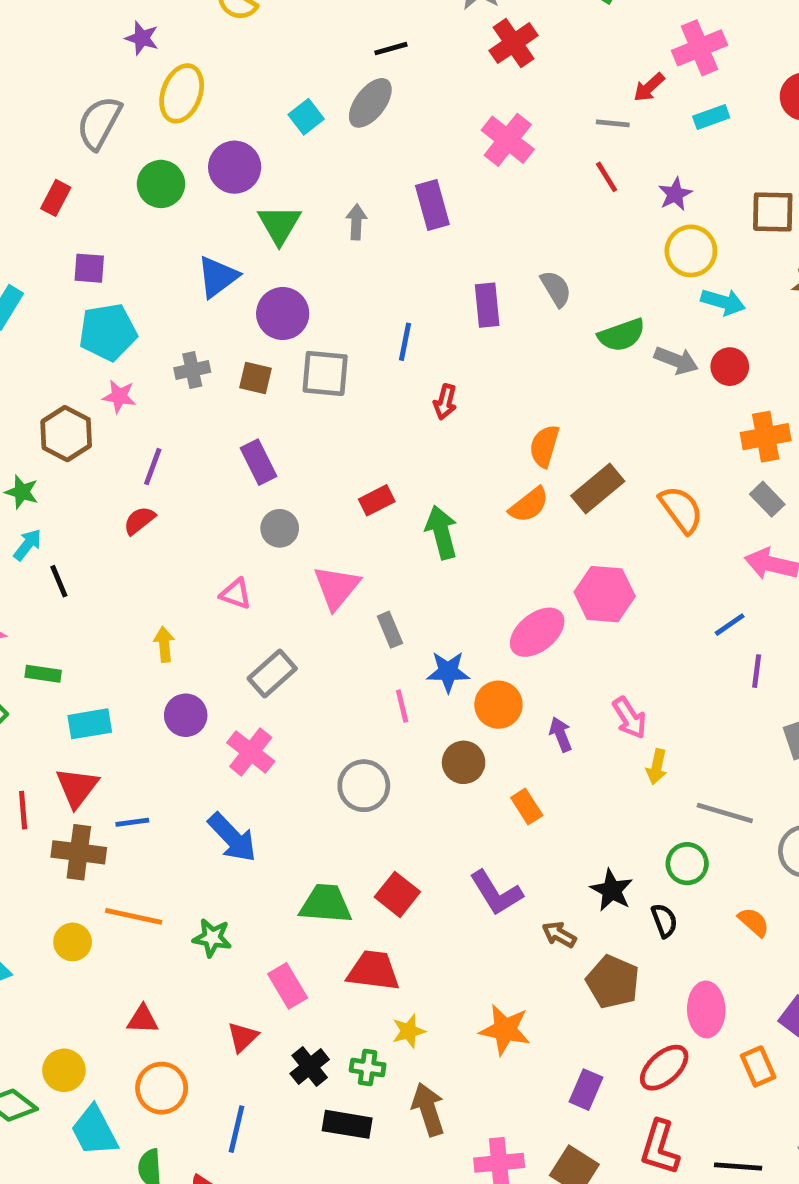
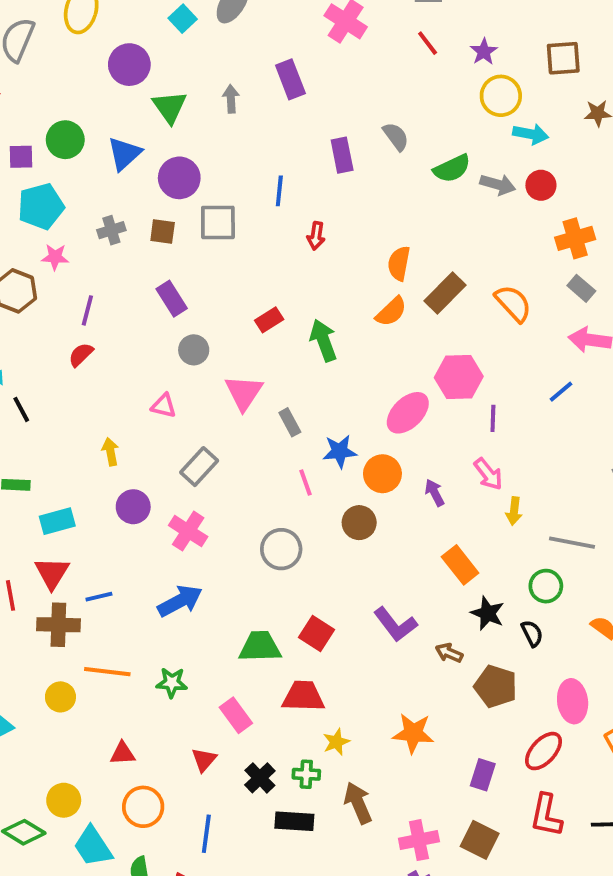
green circle: (161, 184) -> (65, 140), moved
purple line: (757, 671) -> (493, 418), moved
orange rectangle: (527, 806) -> (460, 565), moved, size x1.4
blue arrow: (232, 838) -> (180, 601), turned -69

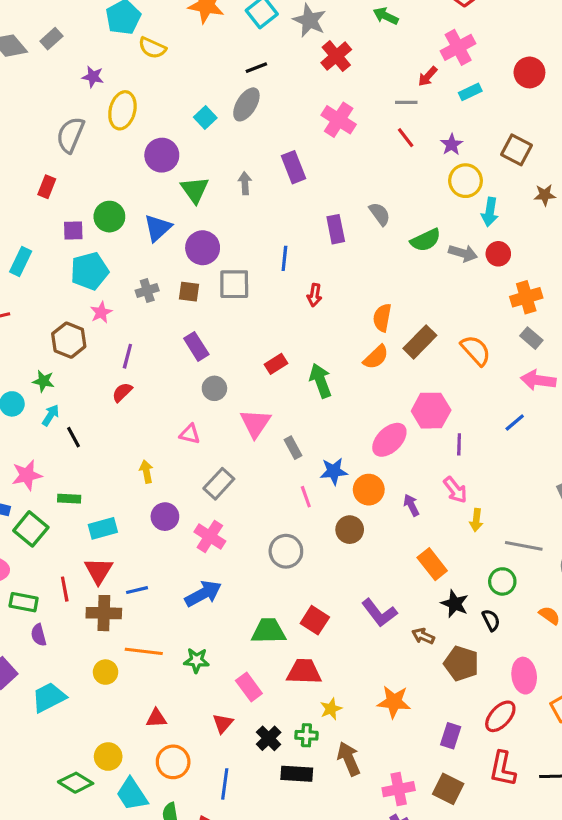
brown square: (563, 58) -> (517, 150), turned 32
cyan arrow: (531, 134) -> (490, 212), turned 88
pink star: (55, 257) -> (101, 312), turned -30

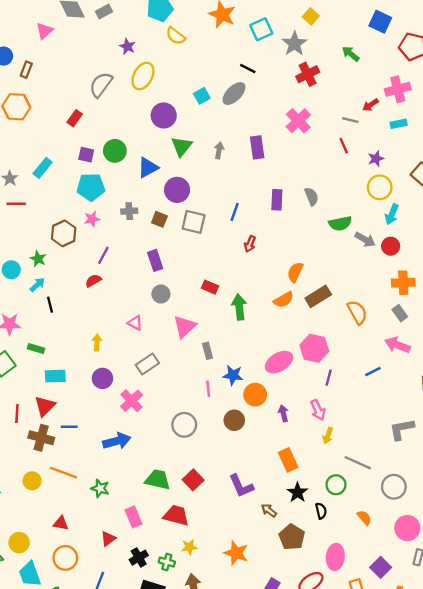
black line: (256, 68) -> (248, 69), turned 35
red rectangle: (276, 364) -> (210, 287), turned 42

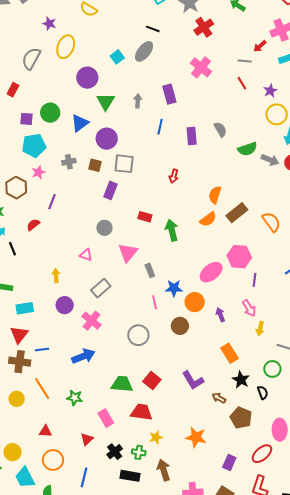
blue line: (235, 212) -> (160, 127), moved
purple rectangle: (155, 260) -> (110, 190), moved, turned 48
red semicircle: (93, 281) -> (33, 225), moved
orange line: (63, 473) -> (42, 388), turned 45

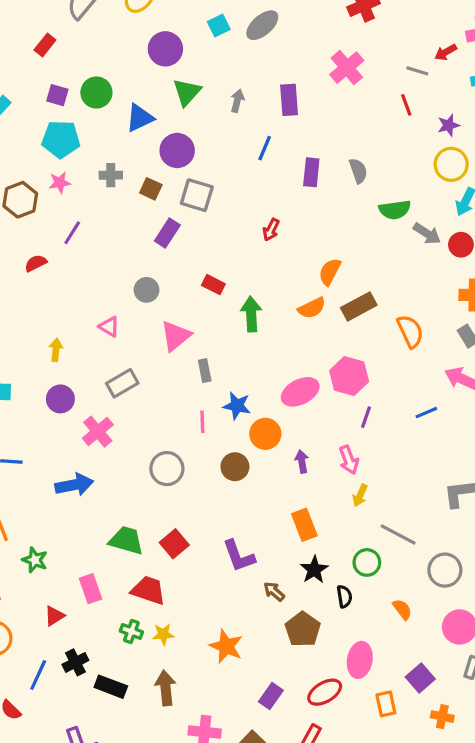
green star: (75, 398) -> (35, 560), moved
black cross: (115, 452) -> (75, 662), moved
green cross: (139, 452) -> (131, 631), moved

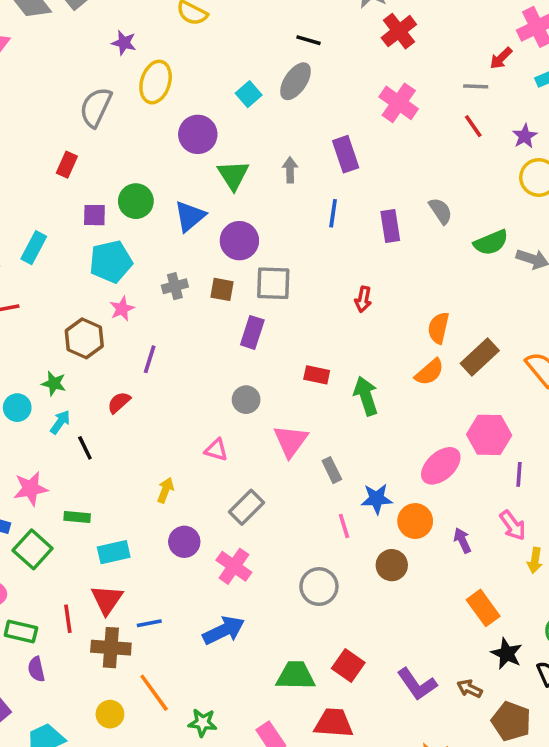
yellow arrow: (56, 350) -> (165, 490), turned 30
purple L-shape: (239, 556) -> (417, 684), moved

